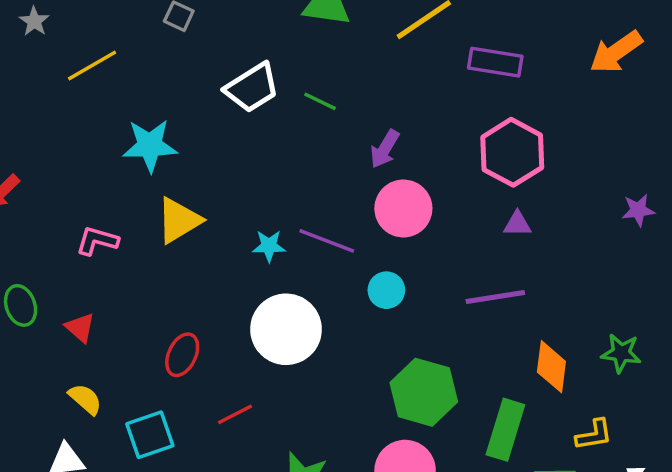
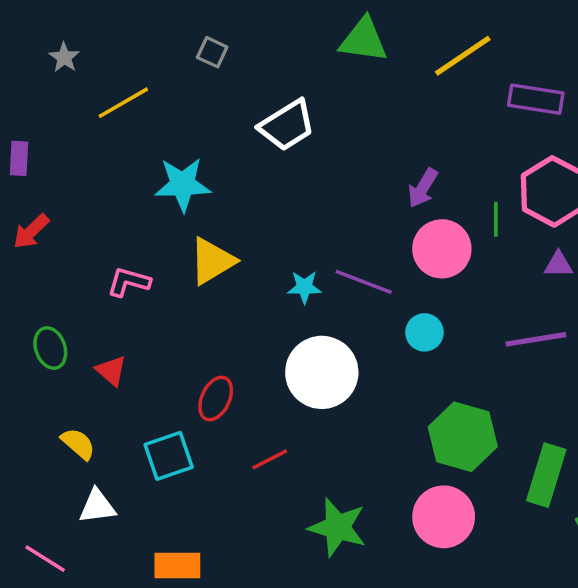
green line: (320, 101) -> (496, 219), moved, turned 64
yellow semicircle: (85, 399) -> (78, 444), moved
cyan square: (150, 435) -> (169, 456), moved

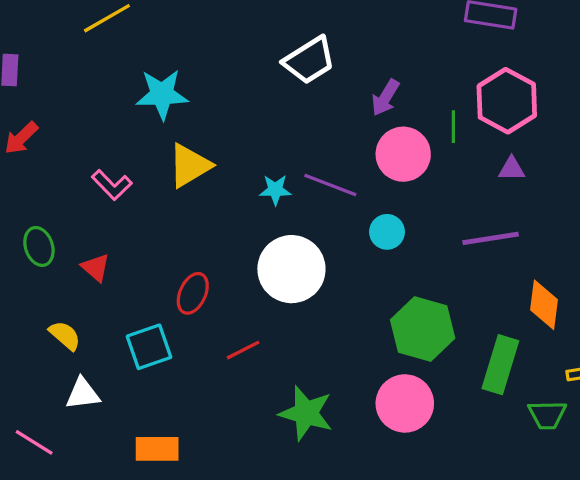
white trapezoid: (287, 125) -> (309, 60), moved
pink L-shape: (129, 282) -> (112, 185), turned -150

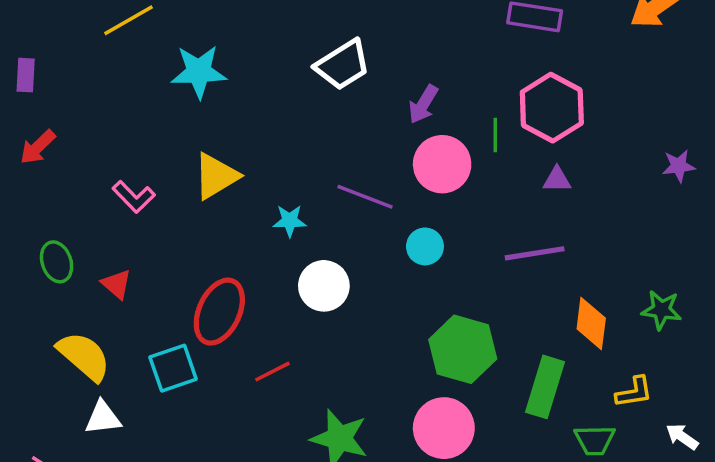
cyan star: (162, 94) -> (199, 72), moved
cyan star: (275, 190) -> (290, 221), moved
white circle: (291, 269) -> (324, 286), size x0.7
red ellipse: (193, 293) -> (219, 312), size x1.5
yellow semicircle: (65, 335) -> (84, 356), size x1.6

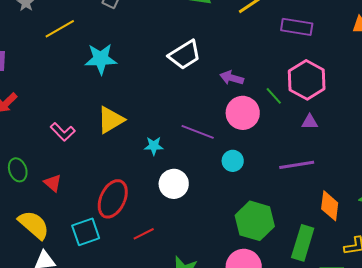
purple arrow: (423, 104) -> (232, 78), turned 75
green line: (495, 135) -> (274, 96), turned -42

